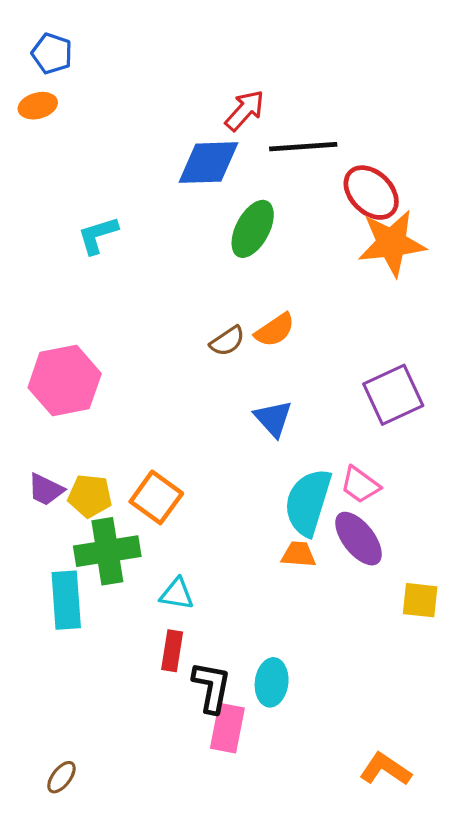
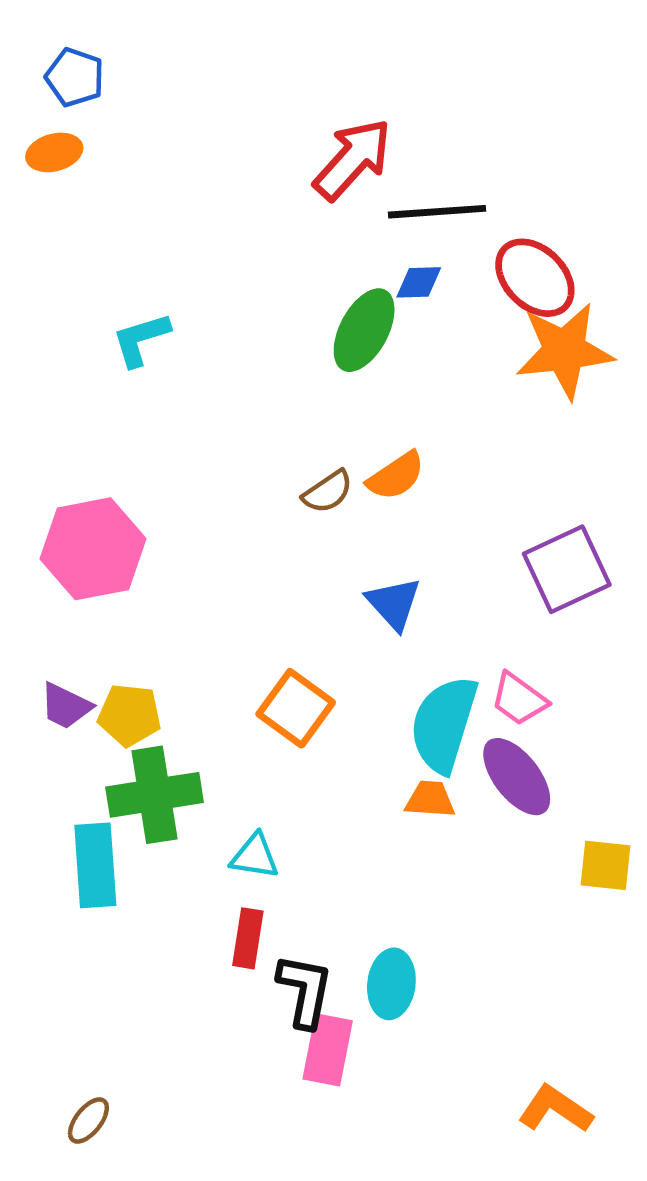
red arrow: (245, 110) -> (353, 159), size x1.4
blue diamond: (208, 163) -> (419, 282), moved, size x0.5
orange square: (156, 497) -> (296, 708), moved

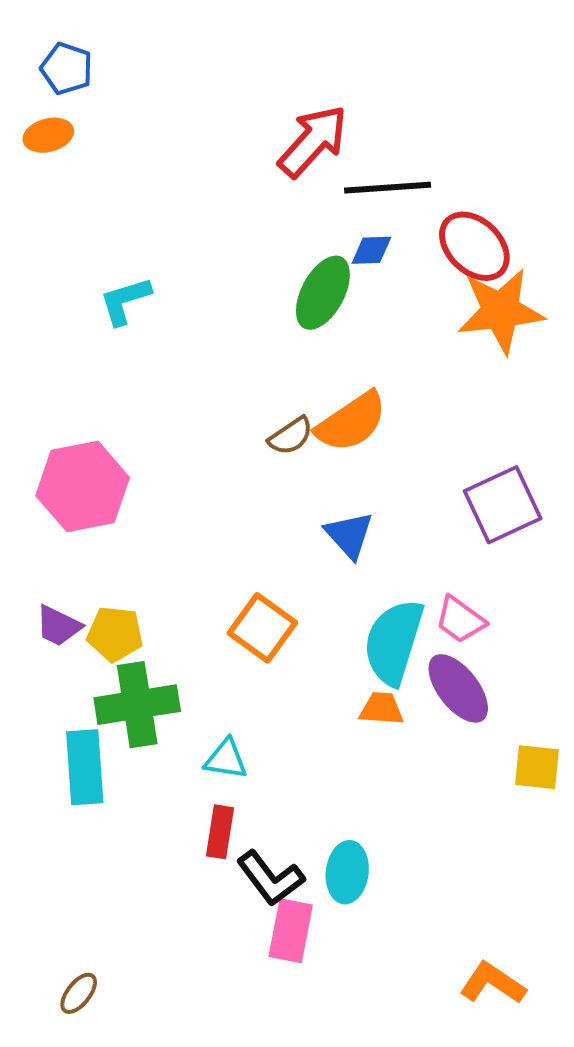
orange semicircle: (396, 476) -> (351, 422), size x1.4
black L-shape: (305, 991) -> (270, 878), turned 132

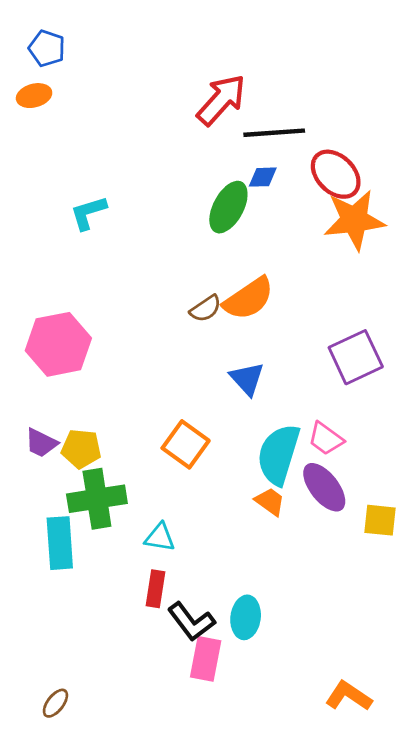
orange trapezoid: (382, 709) -> (270, 502), turned 32
yellow square: (537, 767) -> (380, 520), moved

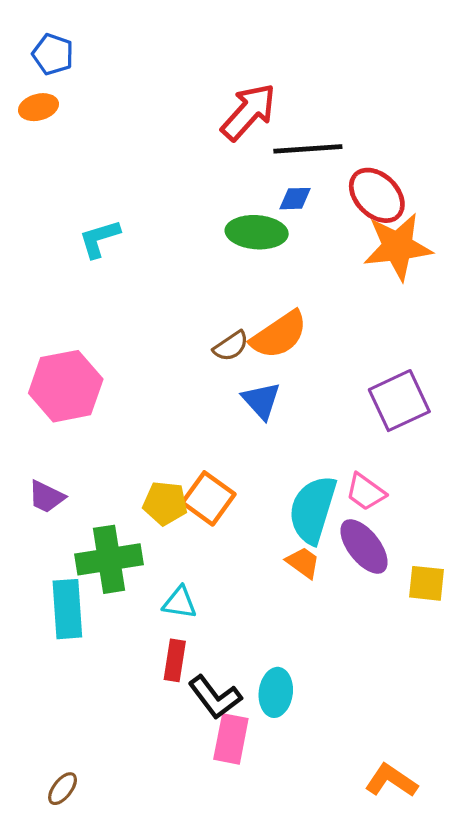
green ellipse: (228, 207) -> (257, 232), turned 66
blue triangle: (247, 379) -> (261, 401), moved
yellow pentagon: (81, 449) -> (165, 503), moved

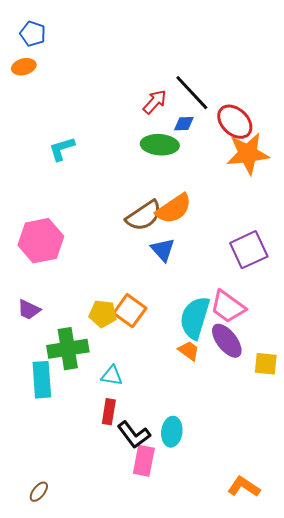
red arrow: (249, 112) -> (155, 102), moved, size x0.7
black line: (308, 149) -> (192, 93), turned 51
brown semicircle: (231, 346) -> (144, 216), size x1.6
pink trapezoid: (366, 492) -> (228, 307), size x1.4

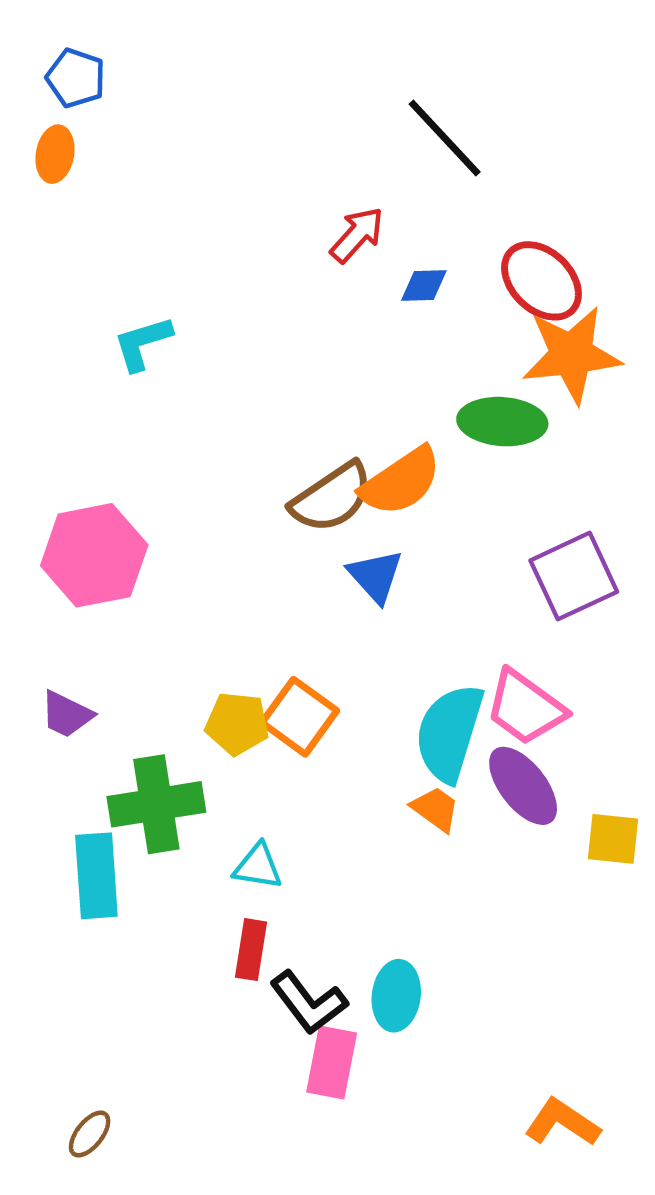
orange ellipse: (24, 67) -> (55, 154), turned -65
black line: (192, 93) -> (445, 138), moved
green ellipse: (160, 145) -> (502, 422), moved

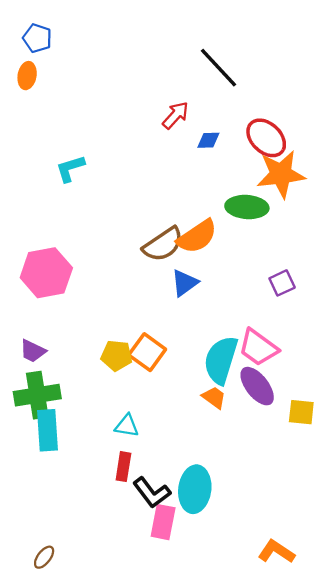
blue triangle: (375, 576) -> (185, 283), turned 36
purple square: (574, 576) -> (282, 283), size x0.6
green cross: (156, 804) -> (37, 395), moved
cyan ellipse: (396, 996) -> (195, 489), size x1.4

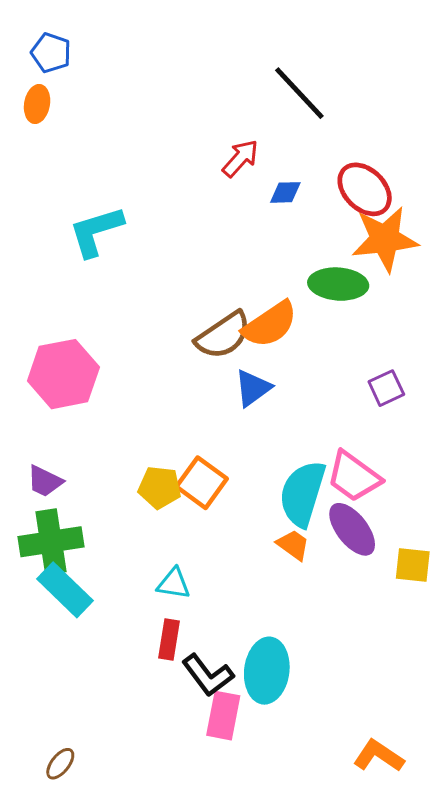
cyan L-shape: (70, 168) -> (96, 231), size x1.4
cyan rectangle: (47, 430) -> (65, 590), turned -42

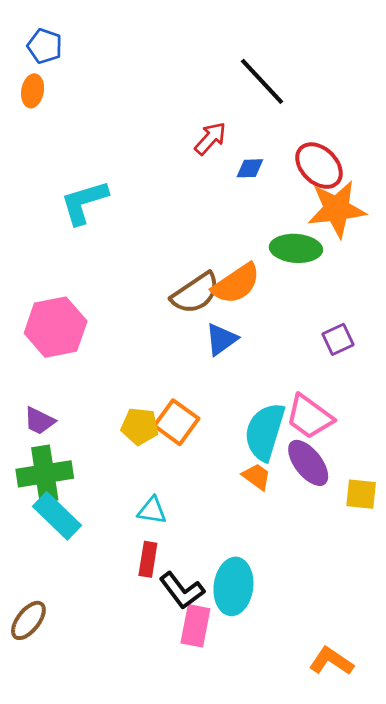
brown ellipse: (60, 764) -> (28, 620), moved, size x1.4

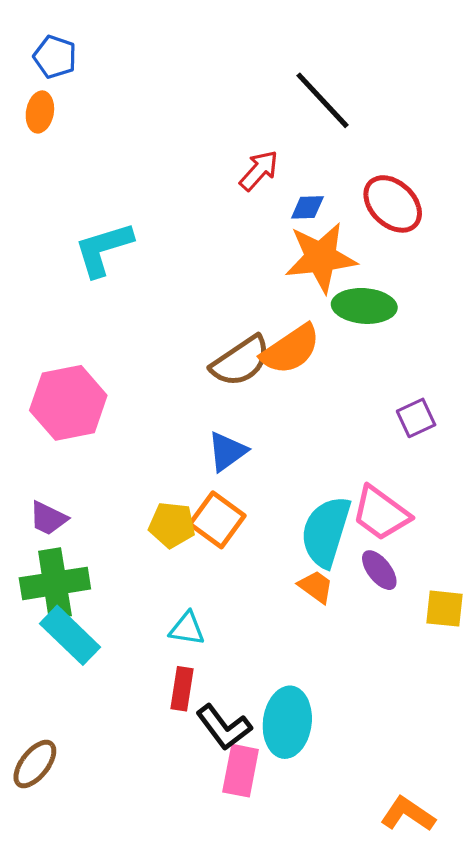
orange star: (337, 209) -> (321, 257), moved
blue triangle: (221, 339) -> (227, 451), moved
purple ellipse: (308, 463) -> (379, 570), size x0.7

